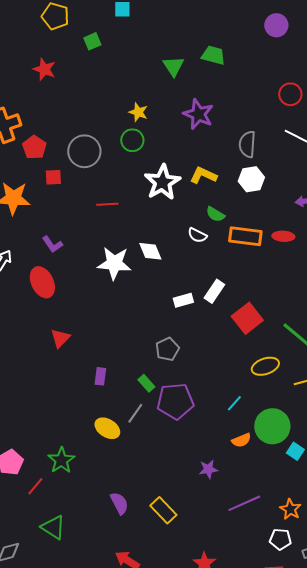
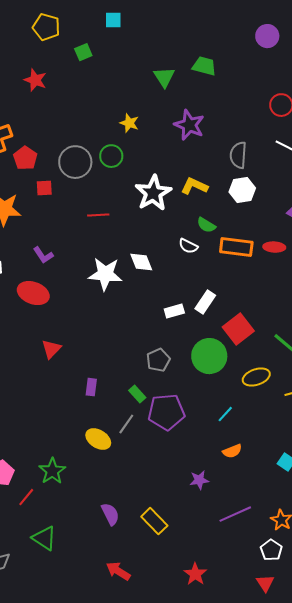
green circle: (132, 140) -> (111, 156), moved
red ellipse: (42, 282) -> (33, 293), turned -44
green circle: (272, 426) -> (209, 356), moved
white pentagon: (280, 539) -> (271, 550), turned 30

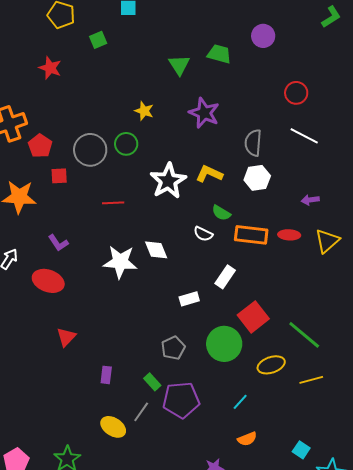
purple circle: (267, 36) -> (263, 36), moved
white rectangle: (205, 302) -> (225, 277), moved

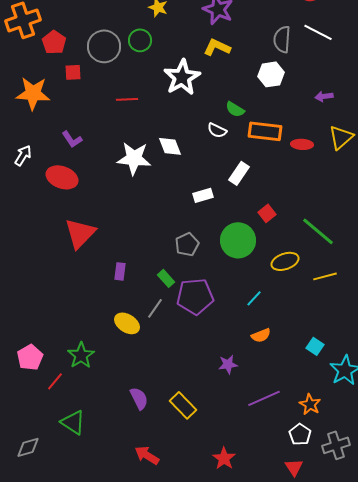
gray semicircle: (253, 143) -> (282, 39), moved
yellow L-shape: (209, 174) -> (217, 47), moved
red ellipse: (289, 235) -> (302, 144), moved
red square: (253, 317) -> (267, 213), size x0.6
red triangle: (66, 337) -> (80, 233), size x1.6

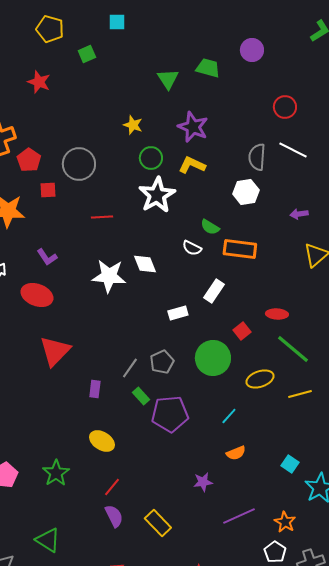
green circle: (140, 40) -> (151, 158), moved
red ellipse: (302, 144) -> (277, 314), moved
gray line: (155, 308) -> (130, 368), moved
red line: (55, 381) -> (112, 487), moved

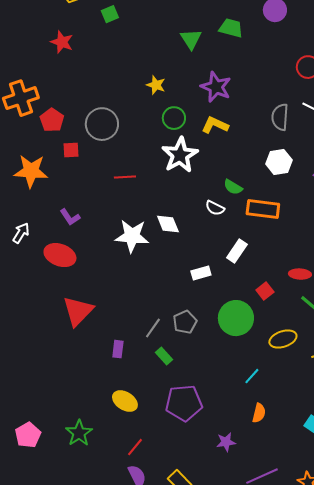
white hexagon: (246, 192) -> (279, 162), moved
purple pentagon: (170, 414) -> (184, 403), moved
orange semicircle: (236, 453) -> (259, 413), turned -54

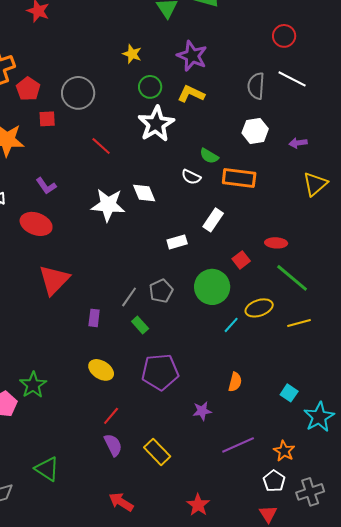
red line: (125, 177) -> (101, 146), turned 45
cyan line: (252, 376) -> (231, 325), moved
green star: (79, 433) -> (33, 385), moved

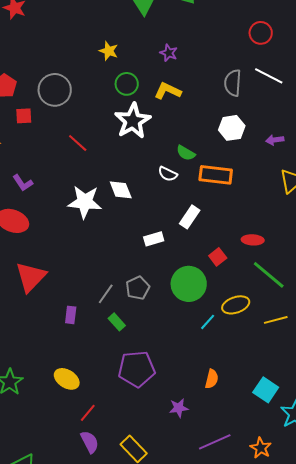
purple star: (192, 56) -> (169, 53), size x0.6
yellow ellipse: (101, 370) -> (67, 379), moved
cyan square: (289, 393) -> (266, 390), size x1.4

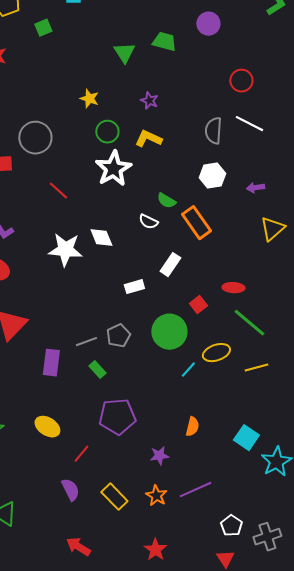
orange rectangle: (216, 175) -> (196, 223), turned 48
gray line: (106, 294) -> (86, 342), turned 35
purple rectangle: (71, 315) -> (51, 363), size x1.5
red line: (88, 413) -> (81, 454), moved
orange star: (261, 448) -> (156, 496), moved

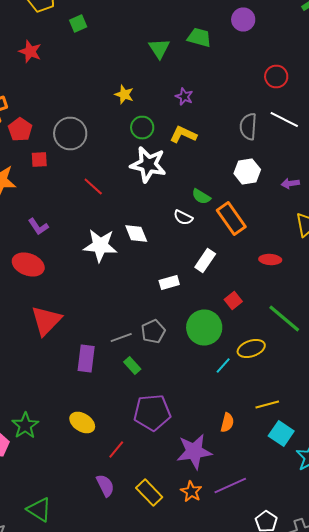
white star: (113, 169) -> (148, 164), turned -30
red ellipse: (233, 288) -> (270, 260), moved
yellow line: (256, 368) -> (267, 404), moved
purple star: (159, 456) -> (194, 452), size x1.8

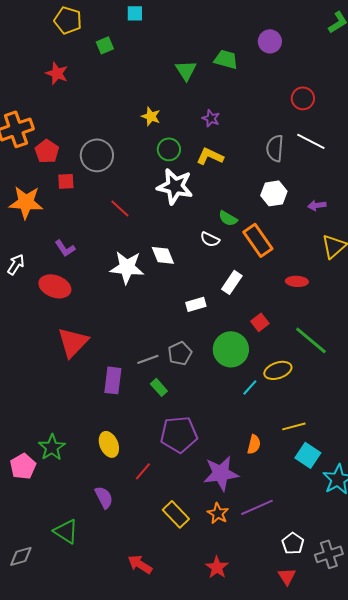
yellow ellipse: (82, 422) -> (109, 444), turned 35
purple semicircle: (105, 486) -> (104, 497), moved

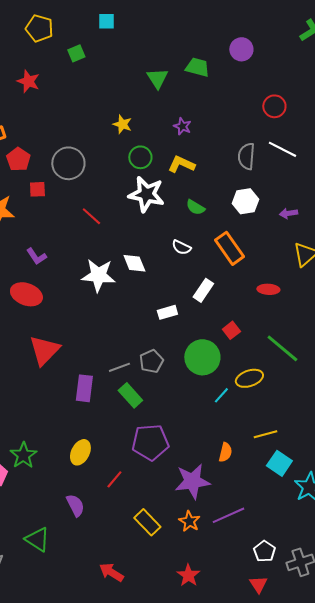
green semicircle: (228, 218) -> (195, 207), moved
green rectangle: (159, 387) -> (130, 395), size x1.4
yellow ellipse: (109, 444) -> (80, 452), turned 50

